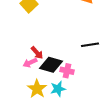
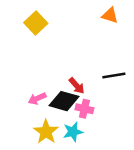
red arrow: (37, 53) -> (77, 86), moved

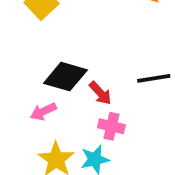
black diamond: (64, 101) -> (65, 77), moved

